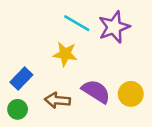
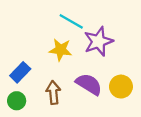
purple star: (114, 27) -> (98, 41), moved
brown arrow: (57, 100) -> (53, 92), turned 80

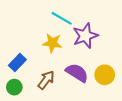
brown arrow: (53, 92) -> (46, 80), turned 42

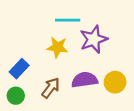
cyan line: (62, 18) -> (68, 20), turned -30
purple semicircle: (77, 73) -> (85, 80), turned -40

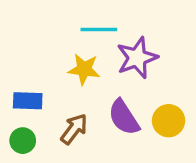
blue rectangle: (19, 69) -> (28, 101), turned 48
purple semicircle: (85, 80) -> (124, 117), turned -115

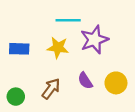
blue rectangle: (28, 101) -> (19, 49), moved
purple semicircle: (124, 117) -> (85, 81), size x0.7

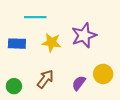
cyan line: (68, 20) -> (35, 17), moved
purple semicircle: (85, 81) -> (79, 83), moved, turned 70

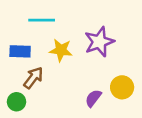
brown arrow: (45, 79) -> (33, 78), moved

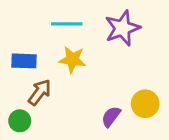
cyan line: (42, 20) -> (67, 24), moved
purple star: (99, 42) -> (122, 28), moved

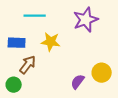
cyan line: (67, 24) -> (35, 16), moved

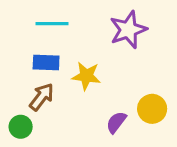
yellow star: (51, 42) -> (86, 76), moved
blue rectangle: (17, 43) -> (46, 63), moved

